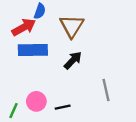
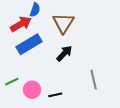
blue rectangle: (33, 50) -> (29, 44), turned -30
green line: (14, 111) -> (12, 82), moved, turned 40

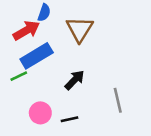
black arrow: (64, 53) -> (75, 80), moved
green line: (12, 82) -> (19, 76), moved

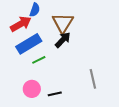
green line: (19, 76) -> (39, 60), moved
black arrow: (75, 80) -> (63, 40), moved

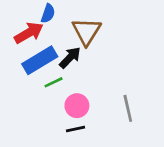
black arrow: (63, 40) -> (70, 58), moved
pink circle: (32, 89) -> (77, 106), moved

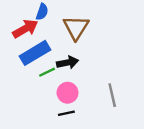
black arrow: (70, 58) -> (68, 63), moved, turned 35

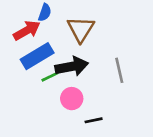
black arrow: (68, 63) -> (72, 66), size x1.4
gray line: (112, 95) -> (119, 70), moved
black line: (66, 113) -> (94, 120), moved

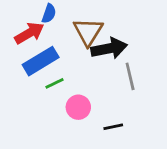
black arrow: (72, 66) -> (109, 48), moved
black line: (94, 120) -> (113, 127), moved

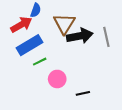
gray line: (130, 76) -> (106, 37), moved

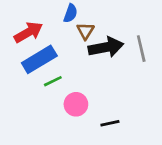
blue semicircle: (36, 10) -> (71, 13), moved
brown triangle: (64, 24) -> (85, 31), size x0.6

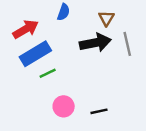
brown triangle: (85, 31) -> (106, 18), moved
pink circle: (76, 104) -> (64, 106), moved

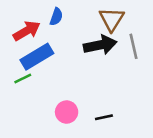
blue semicircle: (64, 12) -> (56, 17), moved
brown triangle: (106, 18) -> (112, 19), size x1.5
green line: (48, 73) -> (23, 79), moved

